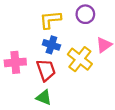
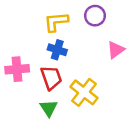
yellow cross: (80, 59) -> (84, 92), moved
green triangle: (44, 97) -> (49, 108), turned 35

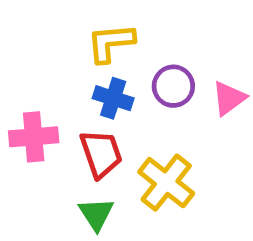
purple circle: (95, 16) -> (173, 86), moved

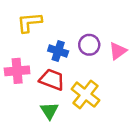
yellow L-shape: (111, 43) -> (29, 22), moved
red trapezoid: (101, 154) -> (52, 80), turned -50

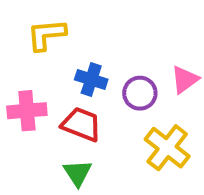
purple circle: (89, 45) -> (140, 93), moved
yellow cross: (85, 95) -> (167, 148), moved

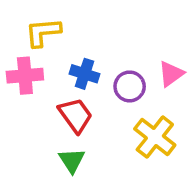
pink cross: (27, 111) -> (25, 76), moved
red trapezoid: (81, 124) -> (75, 115), turned 33

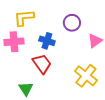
purple circle: (130, 86) -> (72, 23), moved
green triangle: (72, 160) -> (26, 89), moved

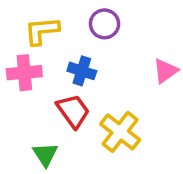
purple circle: (72, 23) -> (104, 24), moved
yellow cross: (86, 76) -> (120, 132), moved

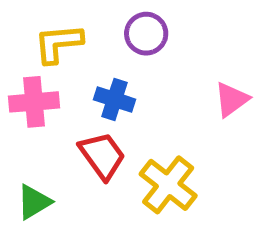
green triangle: (45, 155) -> (34, 202), moved, turned 32

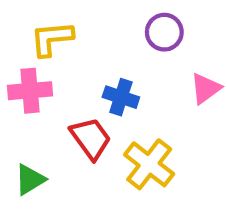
purple circle: (146, 34) -> (164, 32), moved
blue cross: (114, 99) -> (121, 97), moved

